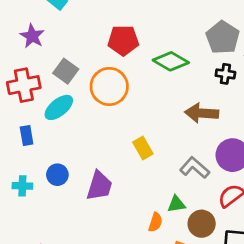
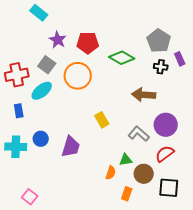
purple star: (32, 36) -> (58, 40), moved
cyan cross: (22, 186) -> (16, 147), size x1.5

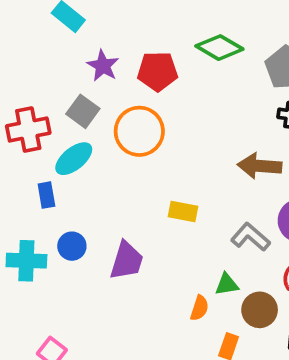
green diamond: (122, 58) -> (219, 48), moved
blue rectangle: (19, 111) -> (46, 195), moved
yellow rectangle: (102, 120) -> (183, 211), turned -49

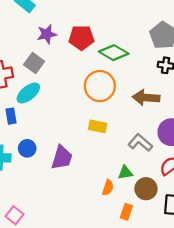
green diamond: (219, 48) -> (114, 53), moved
purple star: (103, 66) -> (47, 34), turned 30
orange circle: (139, 131) -> (100, 86), moved

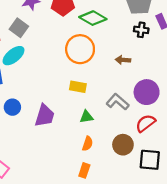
brown arrow: (146, 98) -> (123, 60), size x0.6
green triangle: (125, 173) -> (86, 117), moved
orange rectangle: (126, 212) -> (84, 170), moved

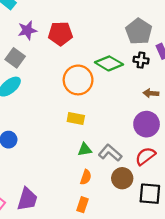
green diamond: (93, 18) -> (109, 63), moved
brown arrow: (123, 60) -> (151, 93), moved
gray L-shape: (118, 102) -> (110, 153), moved
purple trapezoid: (45, 116) -> (27, 199), moved

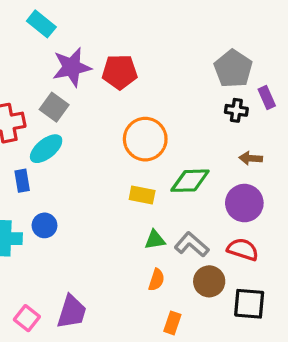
purple star: (27, 30) -> (72, 67), size x1.4
green diamond: (109, 63) -> (190, 181), moved, turned -32
red semicircle: (145, 156) -> (243, 249), turned 55
orange rectangle: (82, 205) -> (172, 323), moved

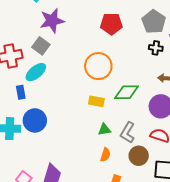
red pentagon: (120, 72) -> (111, 24), moved
blue circle: (45, 225) -> (35, 120), size x1.5
gray L-shape: (192, 245) -> (128, 133), turned -100

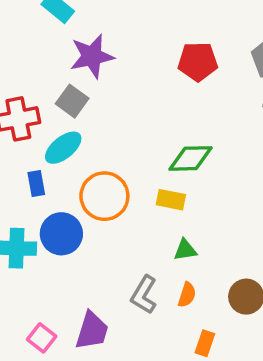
orange circle: (98, 66) -> (104, 196), moved
green diamond: (127, 92) -> (191, 158), moved
gray L-shape: (128, 133) -> (144, 295), moved

